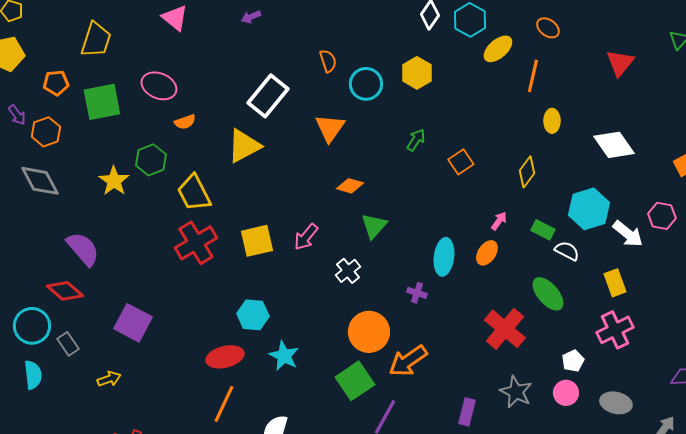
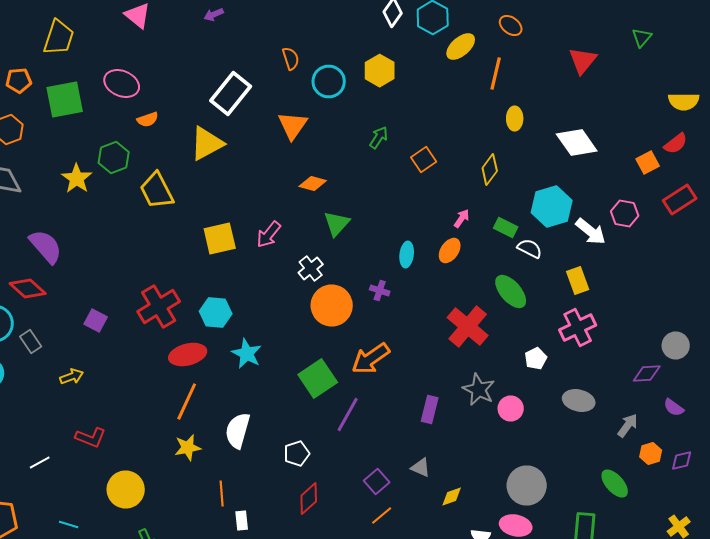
red cross: (196, 243) -> (159, 306), moved
cyan ellipse: (444, 257) -> (407, 254), size x0.7
purple square: (133, 323) -> (96, 320), size x0.6
orange circle: (369, 332) -> (332, 306), moved
pink circle: (566, 393) -> (511, 408), moved

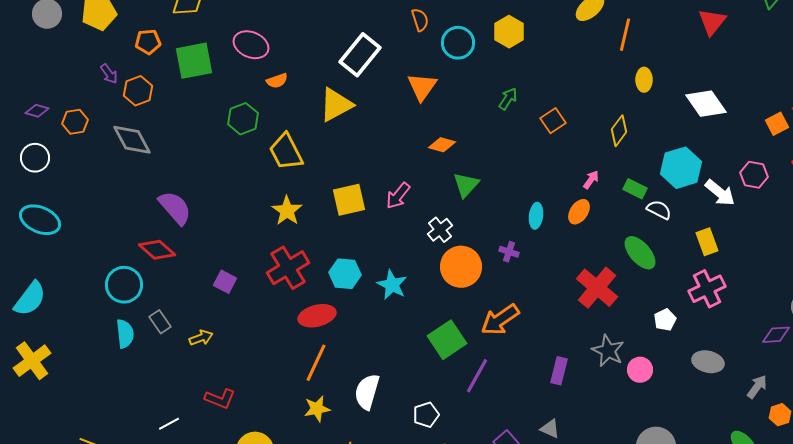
yellow star: (77, 178) -> (287, 211), moved
gray rectangle: (31, 342) -> (160, 322), moved
cyan star: (247, 354) -> (392, 285), moved

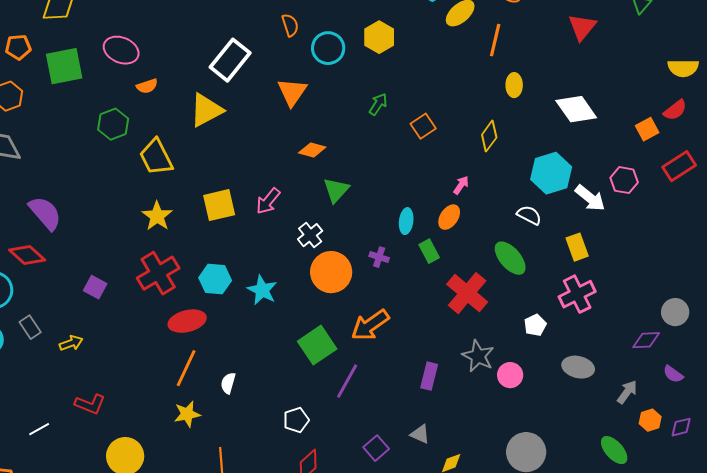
green rectangle: (635, 189) -> (429, 251), moved, turned 35
white semicircle: (367, 392) -> (228, 383), moved, size x0.6

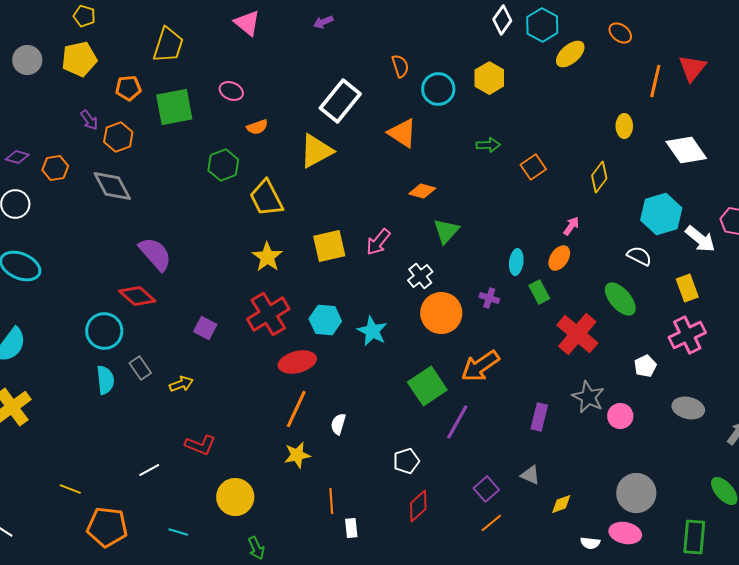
orange line: (495, 40) -> (655, 81), moved
pink ellipse: (121, 50) -> (231, 91), size x0.7
orange triangle: (292, 92) -> (402, 133), turned -32
green arrow: (378, 104) -> (488, 145), turned 55

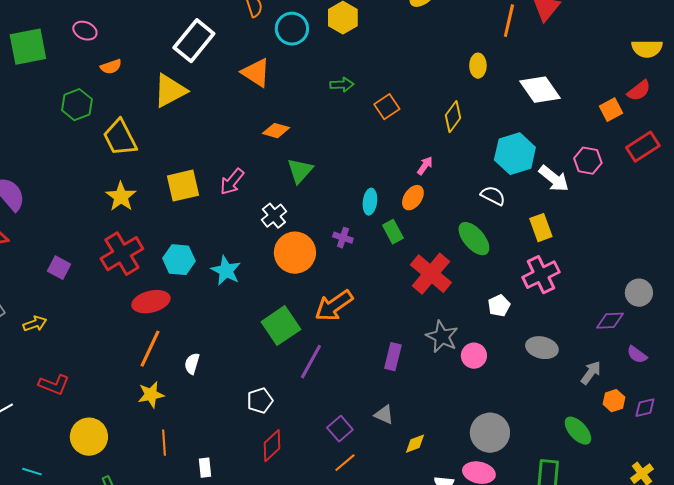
orange line: (331, 501) -> (164, 443), moved

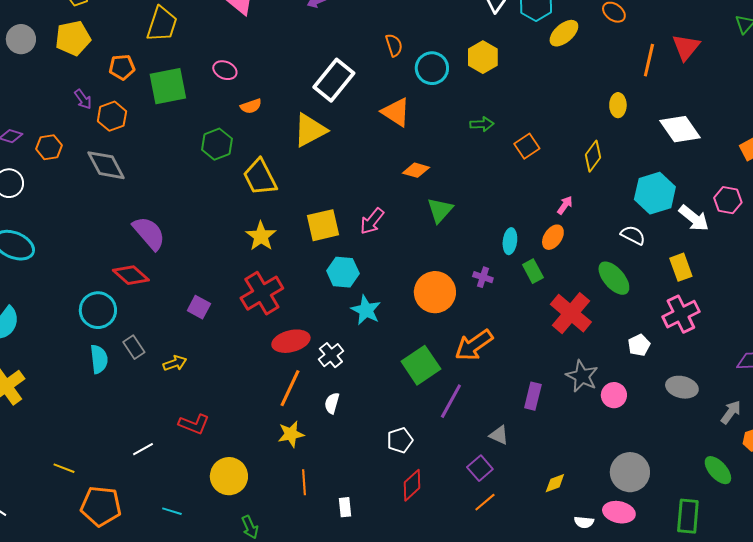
white cross: (274, 216) -> (331, 355), moved
cyan hexagon: (179, 260) -> (343, 272), moved
gray triangle: (384, 415) -> (499, 435), moved

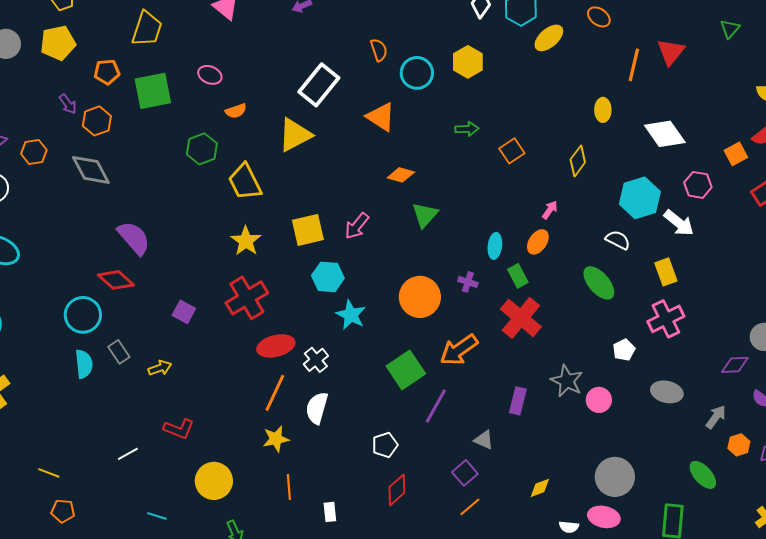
pink hexagon: (728, 200) -> (698, 185), moved
red cross: (571, 313) -> (521, 318), moved
white semicircle: (332, 403) -> (317, 408), size x1.5
orange pentagon: (101, 506) -> (63, 511), moved, size x0.6

